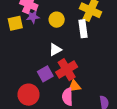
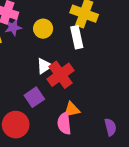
red cross: (67, 70) -> (61, 75), moved

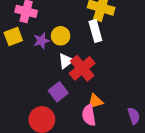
purple star: (13, 27) -> (41, 41), moved
yellow circle: (43, 29) -> (61, 36), moved

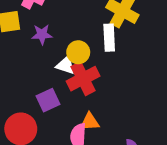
yellow circle: (61, 36) -> (78, 52), moved
white triangle: (66, 61) -> (66, 65), turned 42

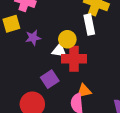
purple star: (42, 34) -> (33, 38), moved
red cross: (83, 79) -> (74, 59), turned 35

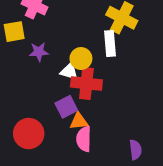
purple square: (50, 79) -> (66, 107), moved
orange triangle: (84, 91) -> (79, 121), moved

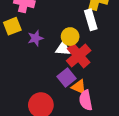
red cross: (86, 83) -> (79, 56), turned -35
orange triangle: (79, 121) -> (79, 87), turned 42

